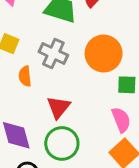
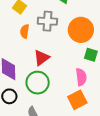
gray cross: (53, 54) -> (47, 21), turned -36

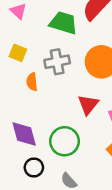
red triangle: (42, 58) -> (88, 105), moved

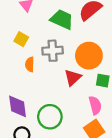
red triangle: (88, 105) -> (73, 78), moved

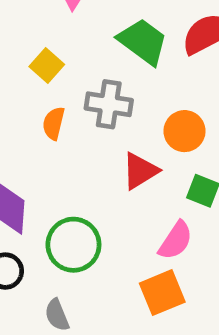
orange circle: (89, 56) -> (185, 131), size x0.7
pink semicircle: (95, 105) -> (176, 241), turned 36

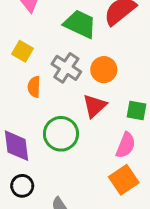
gray cross: (109, 104) -> (66, 68), turned 36
orange circle: (185, 131) -> (104, 70), moved
green circle: (73, 245) -> (61, 134), moved

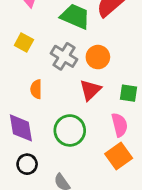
orange semicircle: (34, 87) -> (36, 89), moved
green circle: (61, 134) -> (70, 130), moved
pink semicircle: (126, 145) -> (120, 125), turned -35

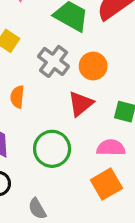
pink semicircle: (120, 125) -> (111, 148), turned -80

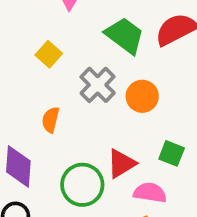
red triangle: (81, 104) -> (121, 164), moved

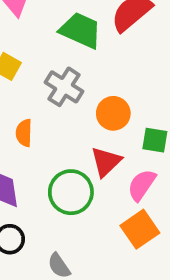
orange circle: (142, 96) -> (113, 113), moved
pink semicircle: (150, 193) -> (142, 185), turned -52

